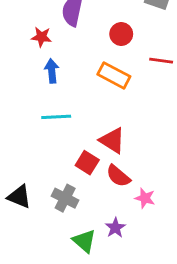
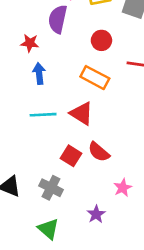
red triangle: (112, 140) -> (82, 113), moved
red semicircle: (118, 176) -> (99, 152), moved
pink star: (145, 198) -> (123, 188), turned 30
green triangle: (84, 241) -> (48, 229), moved

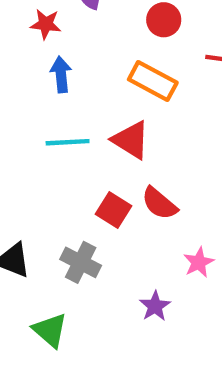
green triangle: (48, 229) -> (50, 330), moved

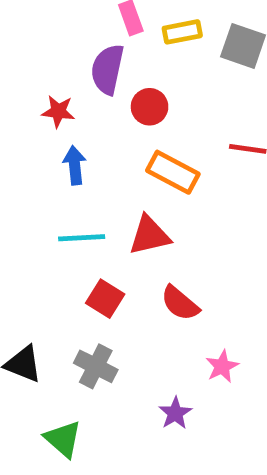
red circle: (164, 20) -> (150, 107), moved
red triangle: (131, 140) -> (150, 235), turned -45
red square: (113, 210) -> (105, 299), moved

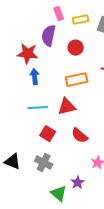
red circle: (150, 107) -> (76, 48), moved
red star: (58, 111) -> (28, 54), size x1.5
orange rectangle: (173, 172) -> (77, 80), turned -40
green triangle: (63, 439) -> (59, 194), moved

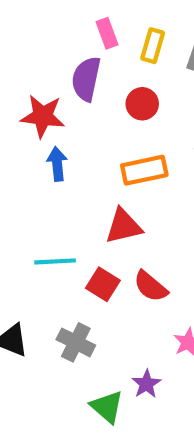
yellow rectangle: (81, 20) -> (153, 46), turned -63
cyan line: (38, 108) -> (55, 261), moved
red square: (48, 134) -> (103, 284), moved

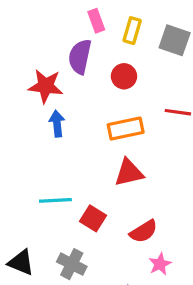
red triangle: (124, 226) -> (129, 173), moved
red semicircle: (151, 286) -> (144, 231), moved, turned -72

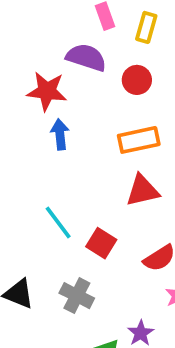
purple semicircle: (80, 57) -> (86, 57), turned 96
cyan line: (55, 200) -> (58, 222), turned 56

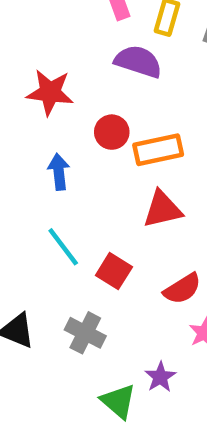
purple semicircle: (86, 57) -> (138, 61), moved
red circle: (137, 80) -> (112, 132), moved
blue arrow: (60, 134) -> (59, 172), moved

